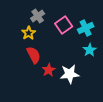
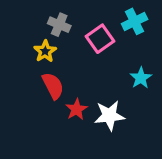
gray cross: (38, 16) -> (59, 25), turned -32
cyan cross: (86, 28) -> (135, 21), moved

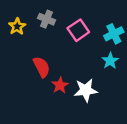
cyan cross: (135, 21) -> (114, 34), moved
yellow star: (45, 51) -> (17, 26), moved

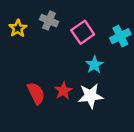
cyan star: (110, 61) -> (94, 65), moved
red semicircle: (42, 67) -> (36, 93), moved

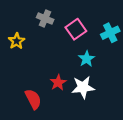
yellow star: (18, 28) -> (17, 41), moved
red semicircle: (36, 93) -> (33, 99), moved

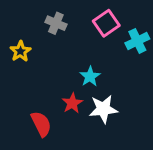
pink square: (76, 29) -> (106, 23), moved
cyan star: (87, 59) -> (90, 76), moved

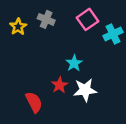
yellow star: (20, 51) -> (18, 27), moved

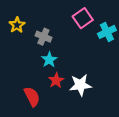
gray cross: (46, 19) -> (43, 37), moved
cyan star: (74, 63) -> (49, 60), moved

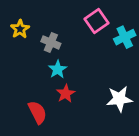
white star: (80, 85) -> (119, 99), moved

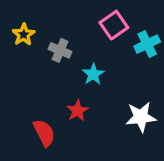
cyan star: (58, 69) -> (93, 74), moved

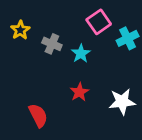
cyan star: (93, 74) -> (81, 53), moved
red star: (77, 111) -> (79, 92), moved

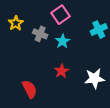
pink square: (99, 22) -> (60, 15), moved

